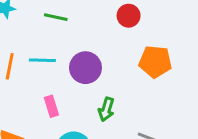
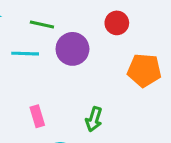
cyan line: (42, 60) -> (25, 54), moved
purple circle: (85, 68) -> (72, 49), moved

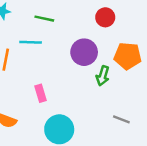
purple circle: (72, 49) -> (84, 52), moved
green arrow: (94, 119) -> (103, 76), moved

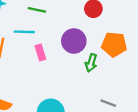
pink rectangle: (41, 93) -> (40, 53), moved

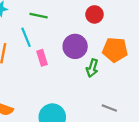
cyan line: (24, 32) -> (26, 37), turned 66

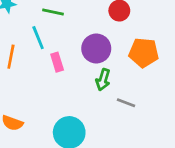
green arrow: (92, 68) -> (103, 80), moved
gray line: (109, 108) -> (126, 103), moved

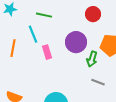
green arrow: (103, 80) -> (92, 59), moved

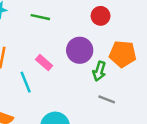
cyan line: (33, 34) -> (26, 82), moved
pink rectangle: (47, 52) -> (44, 63), turned -32

